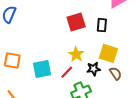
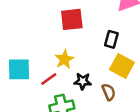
black rectangle: (102, 25) -> (111, 39), moved
yellow square: (108, 53) -> (122, 66), moved

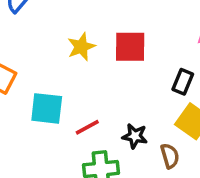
yellow star: (64, 59) -> (81, 47), moved

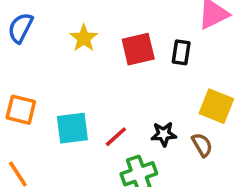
yellow star: (81, 47) -> (84, 38), moved
black rectangle: (183, 82) -> (181, 52), moved

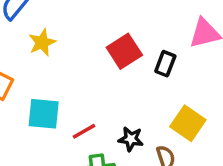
yellow star: (84, 38) -> (42, 42), moved
red square: (138, 49) -> (124, 51), turned -32

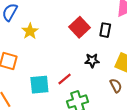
cyan square: (44, 114) -> (39, 85), moved
black star: (131, 139) -> (92, 60), moved

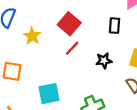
red square: (80, 27) -> (69, 24), moved
red line: (65, 79) -> (72, 48), moved

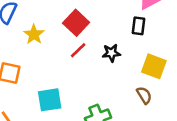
black rectangle: (115, 26) -> (139, 26), moved
black star: (104, 61) -> (111, 53), moved

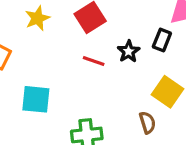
red line: (78, 50) -> (94, 61), moved, turned 48
black star: (111, 53) -> (128, 51), moved, turned 30

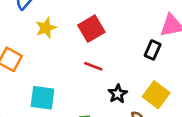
black star: (128, 51) -> (118, 94), moved

